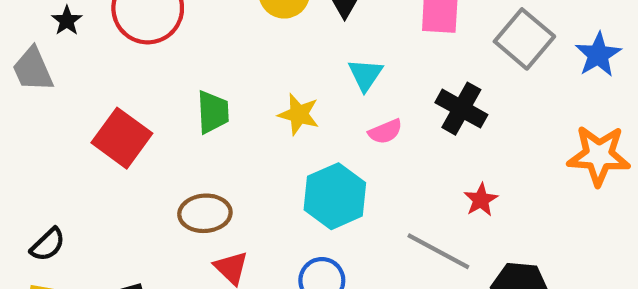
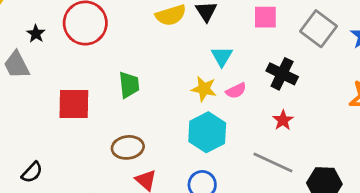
yellow star: (299, 114) -> (204, 89), moved
red square: (122, 138) -> (74, 104), turned -32
red star: (481, 200) -> (283, 120), moved

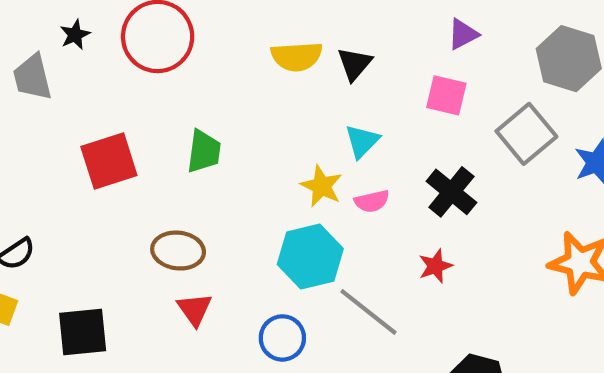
red square: (74, 104) -> (109, 161), turned -32
gray line: (273, 162) -> (369, 312), moved

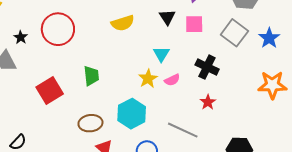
black triangle: (355, 64) -> (167, 17), moved
yellow star: (321, 186) -> (148, 79), turned 30
cyan hexagon: (310, 257) -> (132, 114), moved

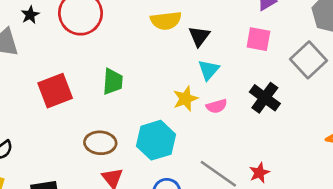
black triangle: (167, 17) -> (199, 36), moved
red star: (208, 102) -> (259, 173), moved

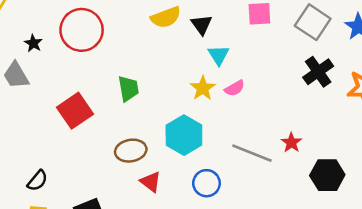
black cross: (265, 98) -> (318, 72), moved, turned 32

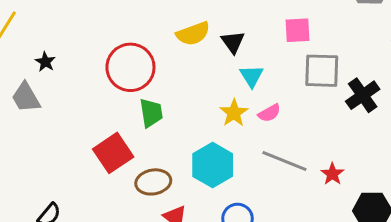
gray square: (313, 22) -> (322, 71), moved, turned -32
red circle: (82, 30) -> (130, 67), moved
red square: (75, 111) -> (113, 153), moved
gray line: (252, 153) -> (284, 161), moved

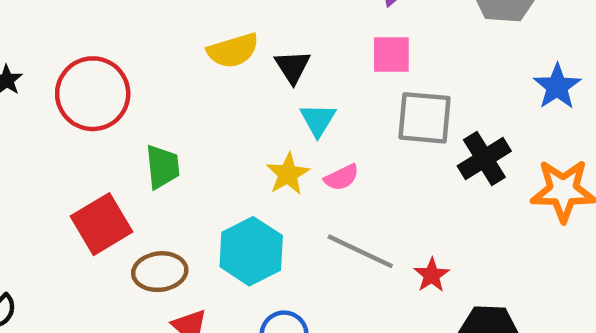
red circle: (130, 67) -> (93, 94), moved

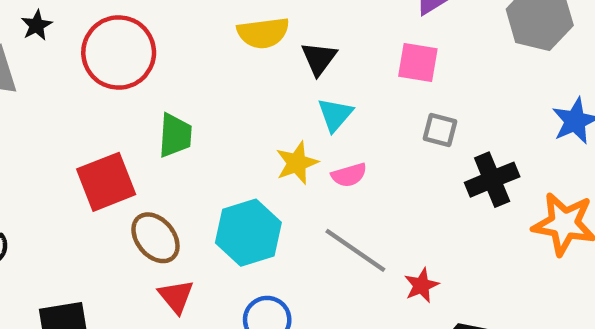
gray square: (425, 118) -> (440, 130), size x0.6
brown ellipse: (160, 272) -> (155, 238), turned 48

